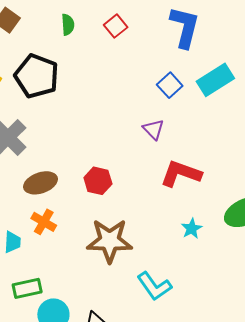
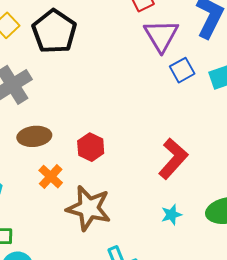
purple triangle: (153, 129) -> (161, 36), moved, size x1.6
red L-shape: (181, 174) -> (173, 159), turned 99
orange cross: (44, 222) -> (51, 177), moved

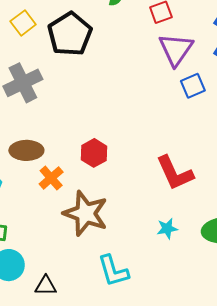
brown ellipse: (34, 136) -> (26, 150), moved
red L-shape: (173, 159) -> (175, 173), turned 108

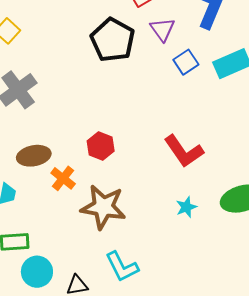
black pentagon: (70, 34) -> (113, 40), moved
purple triangle: (176, 49) -> (162, 29), size x0.7
cyan L-shape: (113, 271) -> (122, 267), moved

